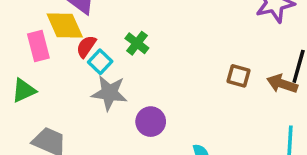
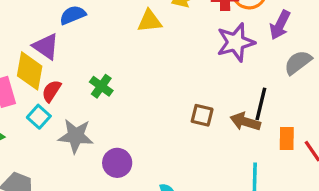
yellow diamond: (65, 25) -> (30, 71), turned 36
cyan square: (100, 62) -> (39, 117), moved

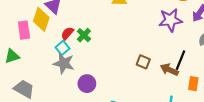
red semicircle: (51, 91) -> (67, 33), moved
cyan square: (39, 117) -> (62, 48), moved

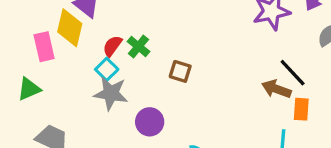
black line: (180, 60) -> (293, 73), turned -60
brown square: (143, 62) -> (180, 71), moved
orange rectangle: (193, 84) -> (301, 109), moved

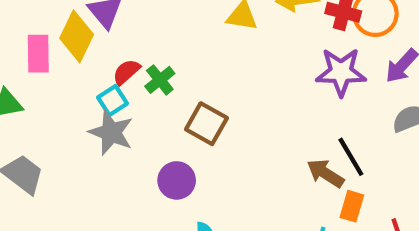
brown square: (180, 71) -> (206, 124), size x1.4
purple circle: (150, 122) -> (177, 180), moved

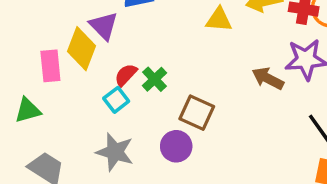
gray star: (111, 132) -> (115, 152), moved
brown arrow: (325, 173) -> (268, 78), moved
purple circle: (177, 180) -> (176, 146), moved

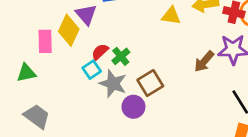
brown arrow: (268, 78) -> (204, 61), turned -80
brown square: (197, 113) -> (150, 83), turned 30
gray star: (115, 152) -> (113, 84), moved

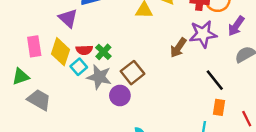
yellow diamond: (69, 30) -> (60, 52), moved
red semicircle: (100, 52) -> (84, 50), turned -133
gray trapezoid: (37, 116) -> (39, 100), moved

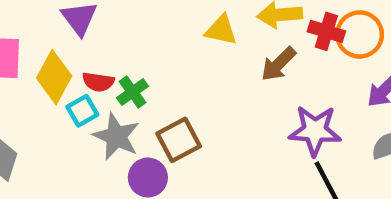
purple star: (203, 34) -> (315, 130), moved
brown arrow: (178, 48) -> (278, 64), moved

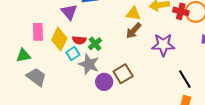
brown arrow: (278, 64) -> (134, 31), moved
purple star: (315, 130) -> (163, 45), moved
brown square: (179, 140) -> (123, 74), moved

